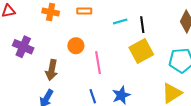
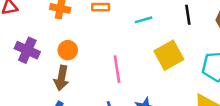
black line: (142, 25) -> (188, 15), moved
orange circle: (76, 46) -> (68, 50), moved

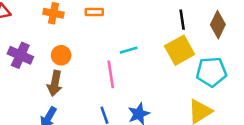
cyan line: (144, 20) -> (129, 50), moved
yellow square: (169, 55) -> (180, 50), moved

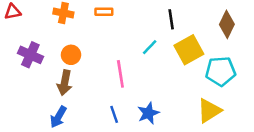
black line: (182, 20) -> (171, 19), moved
cyan line: (129, 50) -> (150, 47), moved, turned -30

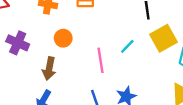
cyan line: (150, 47) -> (127, 46), moved
orange circle: (71, 55) -> (63, 38), moved

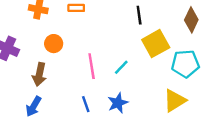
cyan line: (127, 46) -> (121, 67), moved

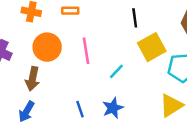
orange circle: (54, 44) -> (47, 47), size x1.5
pink line: (92, 66) -> (86, 51), moved

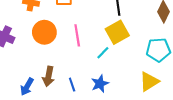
yellow square: (152, 47) -> (117, 32), moved
brown arrow: (33, 79) -> (48, 76), moved

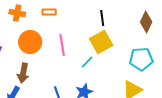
brown arrow: (48, 76) -> (23, 73), moved

